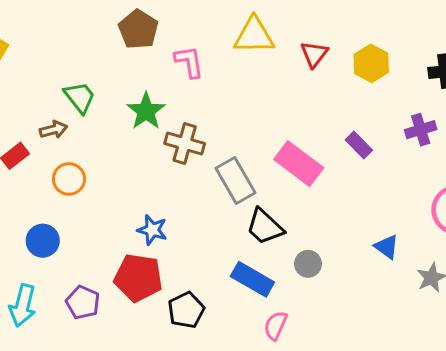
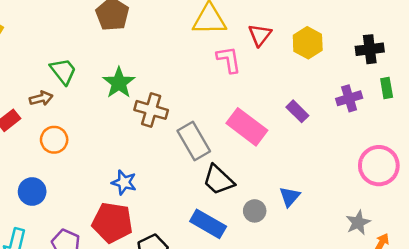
pink L-shape: (189, 62) -> (229, 60), moved
blue triangle: (387, 247) -> (290, 197), moved, turned 35

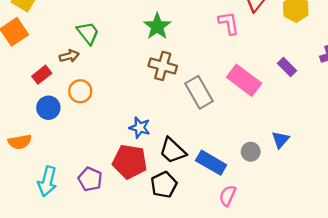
green star: (119, 83) -> (157, 26), moved
black trapezoid: (218, 180) -> (173, 151), moved
blue circle: (32, 191) -> (48, 108), moved

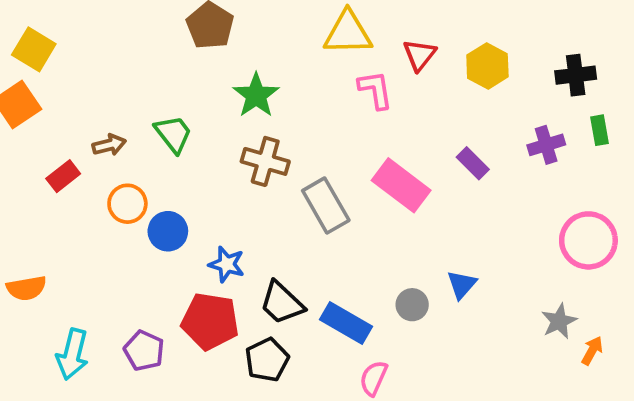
green trapezoid: (88, 33) -> (173, 134), moved
blue circle: (48, 108) -> (168, 231), moved

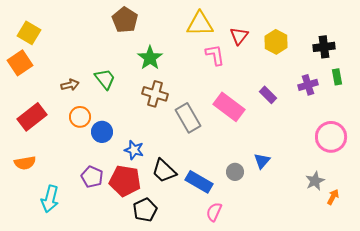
red rectangle: (63, 176) -> (32, 117), moved, size x1.6
purple pentagon: (144, 351) -> (92, 177), moved
black pentagon: (267, 360) -> (145, 210), moved

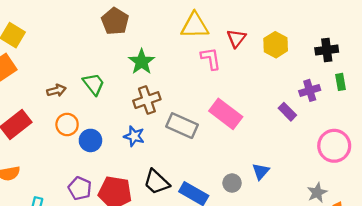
brown cross: (155, 94) -> (147, 100), turned -35
purple rectangle: (268, 95) -> (287, 112), moved
gray rectangle: (188, 118) -> (182, 126), turned -36
blue star: (134, 150) -> (134, 136), moved

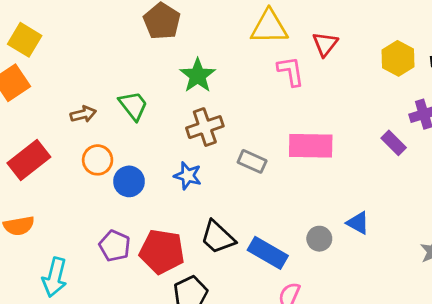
yellow hexagon: (276, 45) -> (398, 58), moved
pink rectangle: (226, 114) -> (311, 146), turned -36
gray rectangle: (182, 126) -> (252, 161), size x0.7
blue triangle: (261, 171) -> (358, 223), turned -42

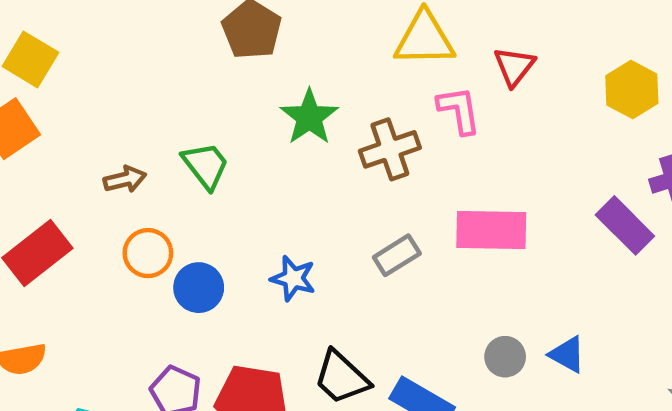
brown cross: (205, 127) -> (390, 149), moved
purple rectangle: (394, 143) -> (625, 225), size x1.4
gray rectangle: (252, 161) -> (397, 255), turned -56
gray circle: (319, 239) -> (505, 357), moved

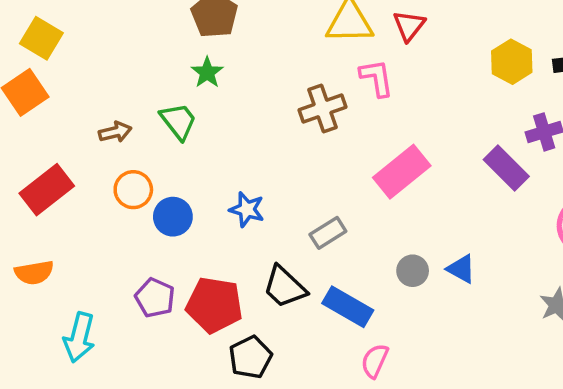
red triangle: (514, 66) -> (409, 26), moved
green star: (309, 117) -> (207, 72), moved, size x0.7
pink rectangle: (491, 230) -> (402, 172), turned -40
gray rectangle: (397, 255) -> (328, 233), moved

